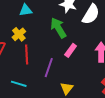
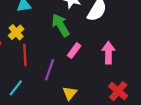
cyan line: (19, 84) -> (16, 88), turned -70

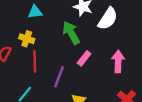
yellow cross: (16, 32) -> (27, 39), turned -32

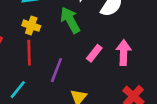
yellow cross: (27, 39) -> (31, 26), moved
pink rectangle: (84, 58) -> (94, 53), moved

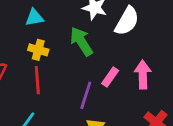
purple line: (56, 70) -> (86, 95), moved

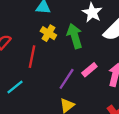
yellow cross: (38, 50) -> (48, 33), moved

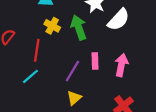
pink rectangle: (89, 70) -> (95, 61), turned -49
cyan line: (15, 87) -> (30, 76), moved

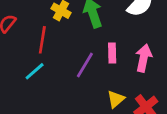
yellow triangle: (74, 98) -> (116, 99), moved

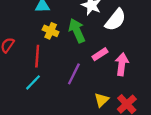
pink rectangle: (112, 53) -> (100, 54), moved, turned 63

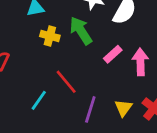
red line: (37, 56) -> (66, 82), moved, turned -35
purple line: (74, 74) -> (90, 109), moved

